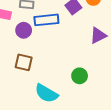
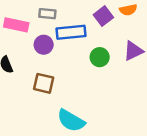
green circle: (80, 76) -> (100, 57), moved

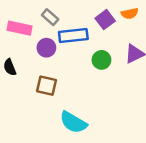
gray rectangle: (47, 14) -> (50, 17), turned 35

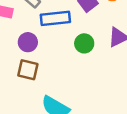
purple circle: (46, 48) -> (28, 42), moved

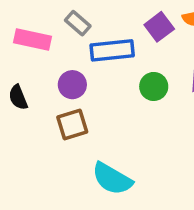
brown square: (28, 70) -> (72, 124), turned -30

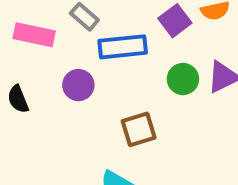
green circle: (154, 86) -> (183, 79), moved
brown square: (72, 124) -> (139, 129), moved

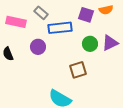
purple square: (175, 21) -> (86, 15), turned -35
brown square: (139, 129) -> (78, 70), moved

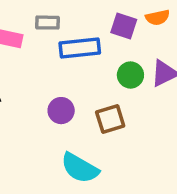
gray rectangle: (41, 13) -> (48, 23), turned -40
purple circle: (38, 47) -> (61, 111), moved

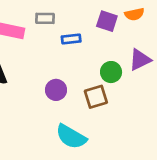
blue rectangle: (80, 48) -> (71, 39), size x0.6
green circle: (130, 75) -> (111, 72), moved

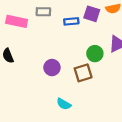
blue rectangle: (71, 39) -> (71, 21), moved
cyan semicircle: (71, 137) -> (64, 104), size x0.6

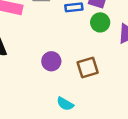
green circle: (95, 54) -> (100, 22), moved

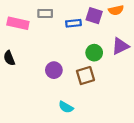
green circle: (100, 22) -> (94, 53), moved

